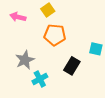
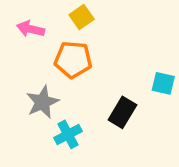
orange pentagon: (55, 35) -> (73, 60), moved

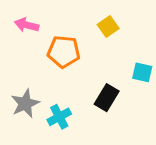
yellow square: (82, 17) -> (108, 26), moved
gray star: (42, 102) -> (25, 104), moved

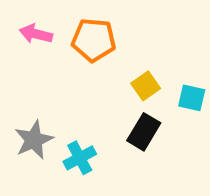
yellow square: (108, 26) -> (146, 86), moved
orange pentagon: (64, 52) -> (94, 40), moved

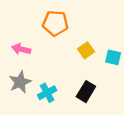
pink arrow: (36, 34) -> (21, 49), moved
black rectangle: (144, 132) -> (86, 92), moved

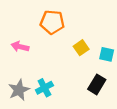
gray star: (20, 82) -> (19, 90), moved
black rectangle: (86, 92) -> (97, 84), moved

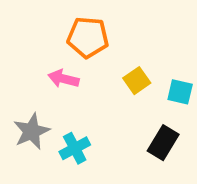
pink arrow: (20, 47) -> (63, 79), moved
gray star: (19, 90) -> (32, 131), moved

